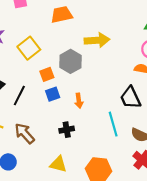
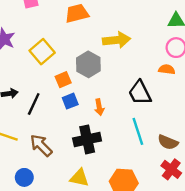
black trapezoid: (130, 98) -> (140, 93), moved
black cross: (67, 130) -> (87, 139), size x1.6

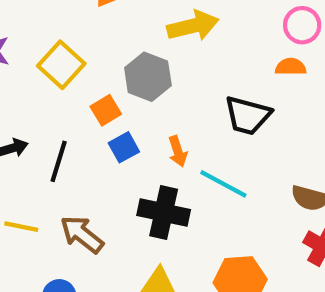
black trapezoid: (140, 93) -> (248, 115), turned -40
cyan line: (138, 131) -> (223, 184), moved, turned -36
black cross: (87, 139) -> (164, 213), turned 32

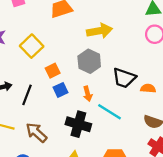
orange semicircle: (291, 67) -> (148, 88), moved
gray hexagon: (148, 77) -> (89, 61), moved

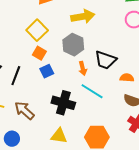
yellow square: (32, 46) -> (37, 30), moved
orange square: (53, 71) -> (39, 53), turned -32
orange semicircle: (148, 88) -> (127, 78), moved
orange arrow: (88, 94) -> (83, 68), moved

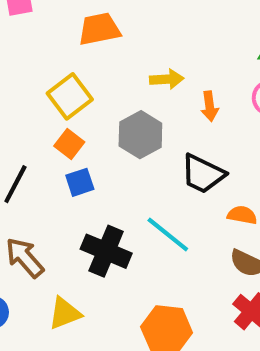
yellow arrow: (83, 16) -> (167, 79), size x0.7
orange arrow: (83, 68) -> (210, 106), moved
yellow triangle: (59, 136) -> (65, 313), moved, turned -36

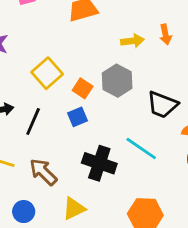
yellow square: (70, 96) -> (47, 73), moved
orange arrow: (210, 106) -> (166, 35), moved
orange square: (69, 144) -> (83, 88), moved

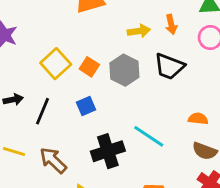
orange square: (83, 88) -> (89, 67), moved
black trapezoid: (162, 105) -> (169, 66), moved
black cross: (99, 163) -> (108, 151), turned -36

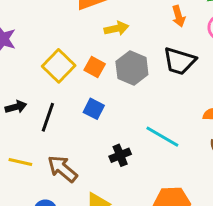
yellow arrow: (139, 31) -> (116, 28), moved
blue square: (86, 106) -> (94, 109), turned -36
black cross: (108, 151) -> (120, 155), size x0.6

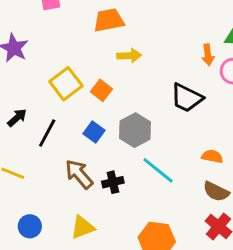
orange arrow: (179, 16) -> (208, 55), moved
gray hexagon: (132, 68) -> (135, 130), moved
black arrow: (16, 107) -> (17, 118), turned -36
brown arrow: (63, 169) -> (79, 174), moved

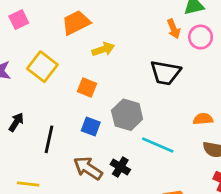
yellow square: (66, 84) -> (42, 67), moved
black arrow: (17, 118) -> (16, 122), moved
black cross: (113, 182) -> (120, 167), turned -30

